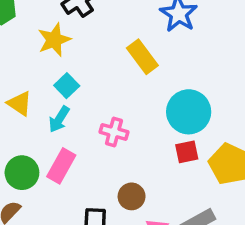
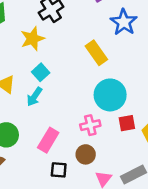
cyan circle: (189, 112) -> (110, 95), moved
pink cross: (114, 132) -> (90, 125), moved, turned -30
pink rectangle: (61, 166) -> (48, 140), moved

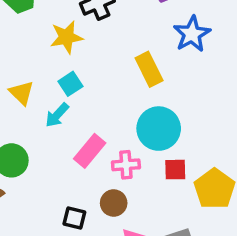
pink rectangle: (48, 140) -> (90, 151), moved

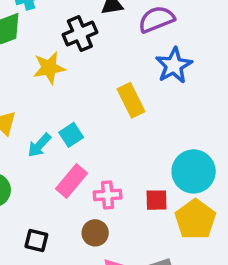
cyan square: (70, 84) -> (71, 135), moved
cyan circle: (159, 129) -> (194, 171), moved
black square: (74, 218) -> (36, 240), moved

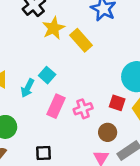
yellow star: (49, 68) -> (54, 28), moved
red square: (157, 200) -> (117, 103), turned 35
brown circle: (95, 233) -> (108, 132), moved

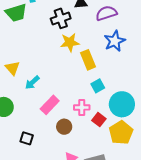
cyan square: (47, 75) -> (98, 86), moved
pink cross: (83, 109) -> (82, 107), moved
brown circle: (108, 132) -> (64, 127), moved

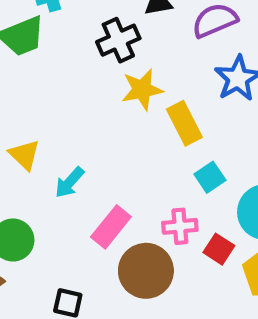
brown circle: (64, 127) -> (146, 271), size x1.6

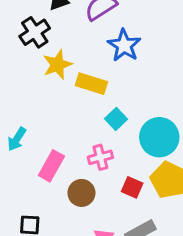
yellow rectangle: (184, 123) -> (91, 84), turned -36
red square: (219, 249) -> (132, 187), moved
brown circle: (146, 271) -> (81, 193), size x0.7

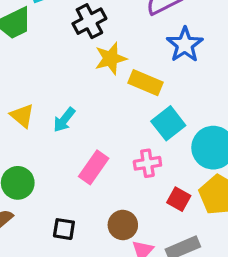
cyan square: (116, 119) -> (168, 123), size x1.4
cyan arrow: (17, 139) -> (64, 120), moved
brown circle: (81, 193) -> (123, 225), moved

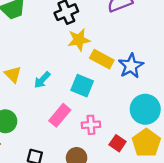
blue star: (185, 45) -> (131, 66), moved
cyan square: (168, 123) -> (82, 86), moved, turned -35
pink cross: (147, 163) -> (91, 125), moved

